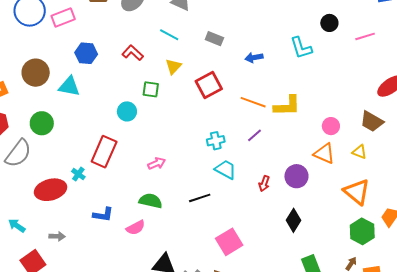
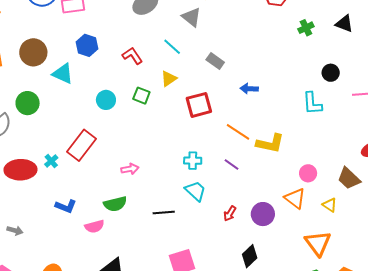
cyan L-shape: (301, 48) -> (312, 103), moved
cyan circle: (127, 111) -> (106, 100), moved
purple line: (254, 135) -> (231, 165), turned 63
green semicircle: (151, 201) -> (115, 204), turned 140
gray arrow: (57, 236) -> (15, 230), moved

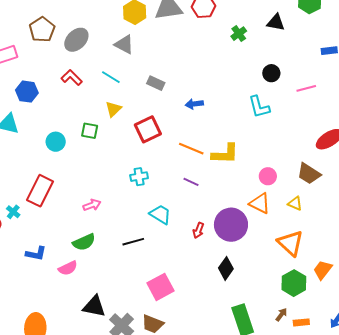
red L-shape: (132, 56) -> (72, 78), moved
cyan cross: (193, 161) -> (139, 177), moved
purple circle: (263, 214) -> (231, 225), size x1.4

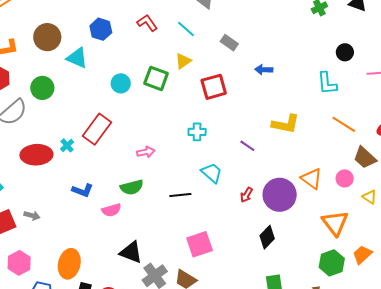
green square: (90, 131) -> (156, 78), size x1.4
orange line: (191, 149) -> (344, 124), moved
pink circle: (268, 176) -> (345, 178), moved
yellow triangle: (295, 203) -> (370, 197), moved

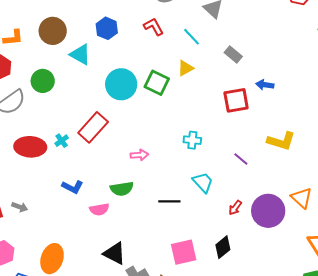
cyan circle: (121, 83) -> (121, 84), size x1.6
red square: (214, 87) -> (236, 100), moved
black diamond: (267, 237) -> (223, 247), moved

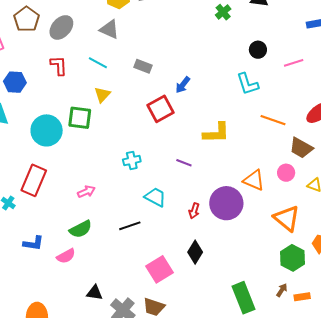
red L-shape: (154, 27) -> (59, 65), turned 45
blue arrow: (265, 85) -> (183, 85), turned -42
black triangle: (115, 253) -> (95, 293), size x0.7

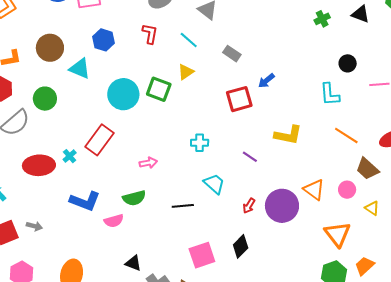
blue L-shape: (33, 243) -> (85, 201), size x1.4

